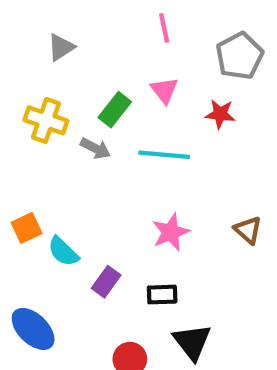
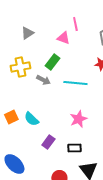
pink triangle: (164, 90) -> (63, 38), moved, turned -32
yellow cross: (46, 120) -> (20, 67), turned -30
cyan semicircle: (63, 252) -> (31, 119), moved

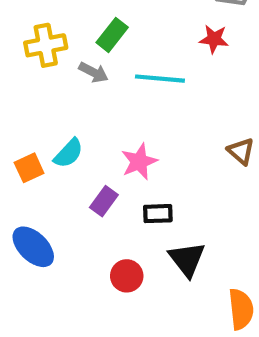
orange square: (11, 117) -> (29, 168), moved
cyan semicircle: (31, 119) -> (69, 153), turned -91
pink star: (78, 119) -> (139, 162), moved

